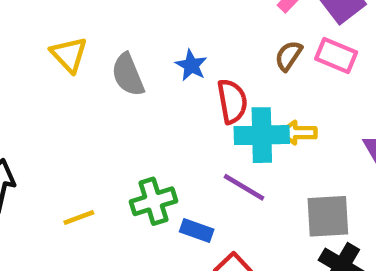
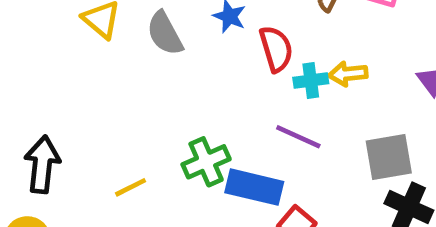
cyan cross: (262, 135) -> (311, 81), size x0.6
blue rectangle: (197, 231) -> (254, 187), size x1.6

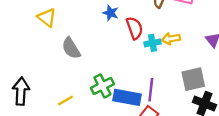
gray semicircle: (165, 33) -> (71, 48), moved
purple line: (298, 137) -> (151, 90), moved, turned 75

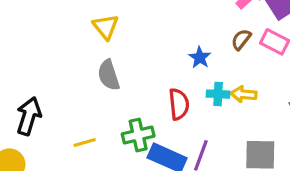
blue star: (110, 13) -> (200, 57), moved
yellow triangle: (47, 18) -> (106, 27), moved
red semicircle: (135, 28) -> (179, 104), moved

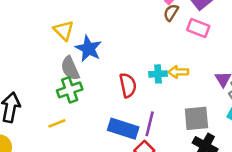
brown semicircle: (241, 39) -> (171, 12), moved
blue star: (200, 57) -> (88, 49), moved, size x1.5
green cross: (138, 135) -> (70, 90), moved

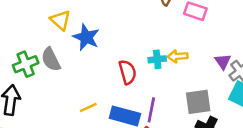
gray semicircle: (70, 68) -> (51, 59), moved
green cross: (70, 90) -> (26, 64), moved
yellow line: (57, 123) -> (88, 108), moved

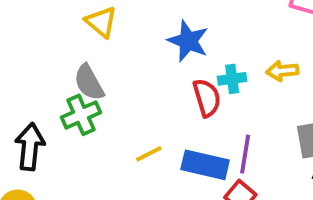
blue star: (86, 37) -> (188, 41), moved
cyan cross: (157, 59) -> (232, 79), moved
green cross: (26, 64) -> (81, 115), moved

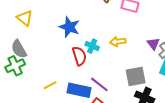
cyan cross: (232, 79) -> (92, 46), turned 32
purple line: (245, 154) -> (99, 84), turned -60

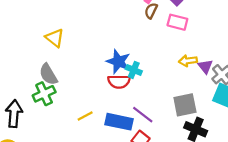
blue star: (69, 27) -> (118, 62), moved
yellow arrow: (118, 42) -> (188, 61), moved
red semicircle: (79, 56) -> (119, 82), turned 108

